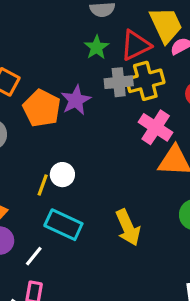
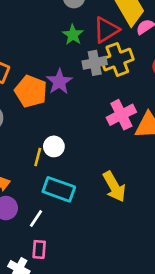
pink cross: (156, 127) -> (121, 115), moved, turned 36

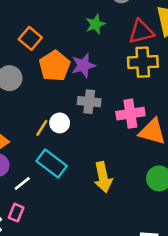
green star: (73, 35) -> (95, 24), moved
gray cross: (95, 63) -> (89, 102), moved

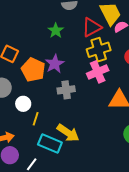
pink cross: (130, 114) -> (98, 72), moved
white circle: (60, 123) -> (23, 104), moved
yellow arrow: (103, 177) -> (68, 133), moved, turned -30

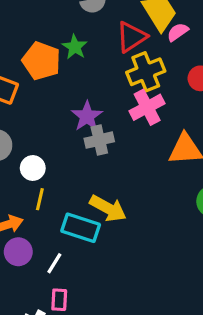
purple star: (55, 64) -> (87, 116), moved
orange pentagon: (33, 70) -> (41, 61), moved
yellow line: (36, 119) -> (40, 199), moved

